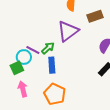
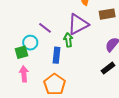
green arrow: (48, 48) -> (68, 40), moved, turned -64
purple line: (33, 50) -> (45, 28), moved

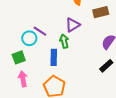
purple triangle: (78, 24) -> (73, 25), size x0.7
cyan circle: (30, 43) -> (29, 38), moved

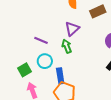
cyan circle: (29, 38) -> (45, 61), moved
blue rectangle: (54, 57) -> (60, 76), moved

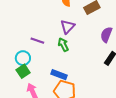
cyan circle: (45, 61) -> (23, 58), moved
blue rectangle: (60, 76) -> (59, 75), turned -56

